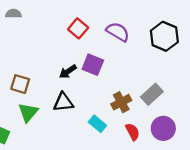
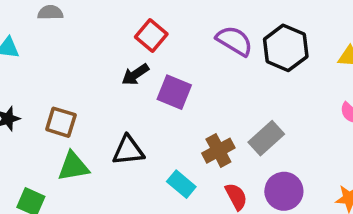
purple semicircle: (118, 32) -> (234, 41), moved
black arrow: (68, 72) -> (135, 74), moved
green triangle: (28, 112) -> (73, 166), turned 40

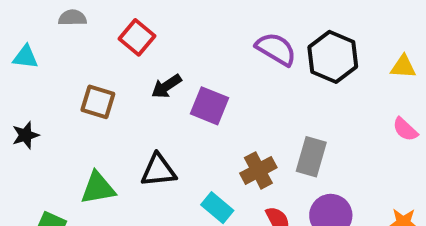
red square: (151, 36) -> (137, 37), moved
brown square: (61, 122) -> (98, 102), moved
gray rectangle: (266, 138) -> (311, 157), turned -32

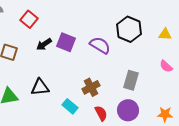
purple semicircle: (276, 49) -> (100, 45), moved
purple square: (209, 106) -> (66, 42), moved
gray rectangle: (311, 157) -> (131, 80), moved

